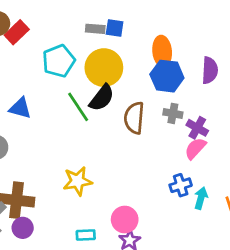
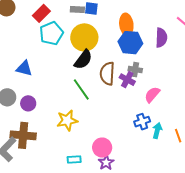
red rectangle: (17, 32) -> (41, 13), moved
green line: (78, 107) -> (81, 89), moved
purple cross: (197, 128) -> (127, 80), moved
purple circle: (23, 228) -> (28, 103), moved

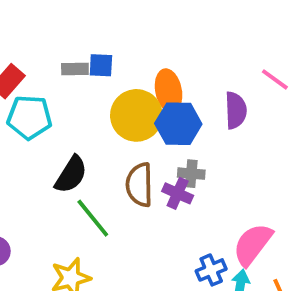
cyan pentagon: (51, 33) -> (29, 117), turned 30
yellow circle: (84, 37) -> (136, 115), moved
black semicircle: (83, 59) -> (71, 175), moved
pink semicircle: (152, 95) -> (253, 245), moved, size x1.4

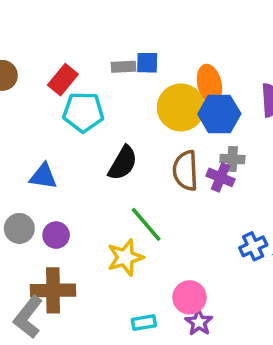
green line: (93, 218) -> (146, 224), moved

